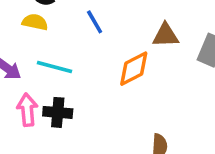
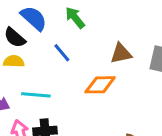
orange diamond: (134, 69) -> (100, 85), turned 36

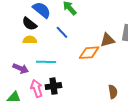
brown triangle: (121, 53) -> (108, 40), moved

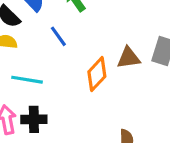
orange diamond: (89, 53) -> (97, 74), turned -50

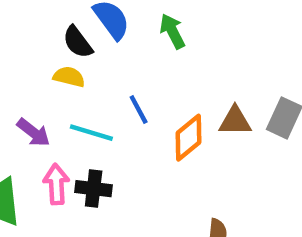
blue line: (58, 36) -> (139, 109), moved

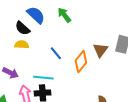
brown triangle: (235, 121) -> (100, 50), turned -42
cyan line: (91, 133) -> (43, 78), moved

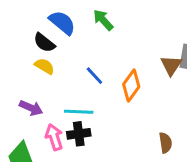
yellow semicircle: (22, 45) -> (45, 66), turned 32
brown triangle: (100, 50) -> (171, 65), moved

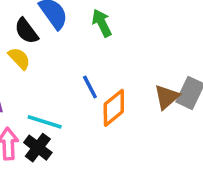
blue line: (94, 76) -> (90, 87), moved
black cross: (79, 134) -> (38, 148), turned 30

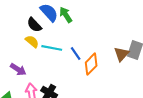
green arrow: (102, 23) -> (66, 15), moved
cyan line: (45, 122) -> (52, 48), moved

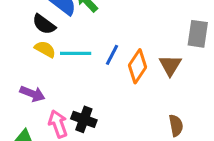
blue line: (76, 53) -> (112, 55), turned 72
brown triangle: (121, 54) -> (170, 65), moved

